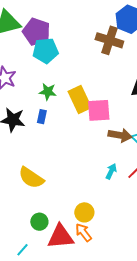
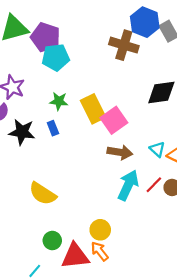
pink square: (99, 110) -> (114, 120), turned -30
blue rectangle: (42, 117) -> (53, 128), turned -32
brown arrow: (120, 135) -> (120, 152), moved
cyan arrow: (111, 171) -> (128, 185), size x1.8

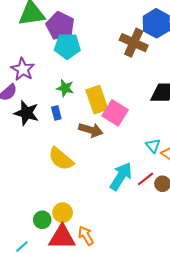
pink square: (114, 120) -> (115, 113), turned -30
brown arrow: (120, 152) -> (91, 130), moved
yellow semicircle: (43, 194) -> (61, 159), moved
yellow circle: (100, 230) -> (63, 213), moved

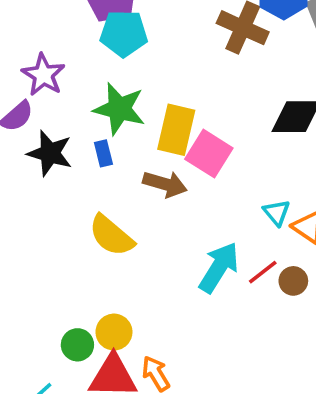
green star: (65, 88) -> (119, 109), size x1.6
yellow rectangle: (97, 100) -> (176, 130), turned 32

